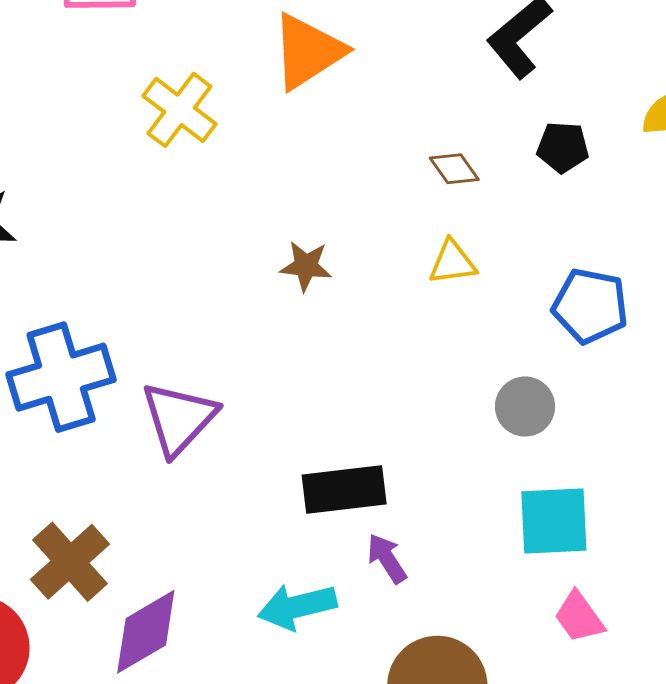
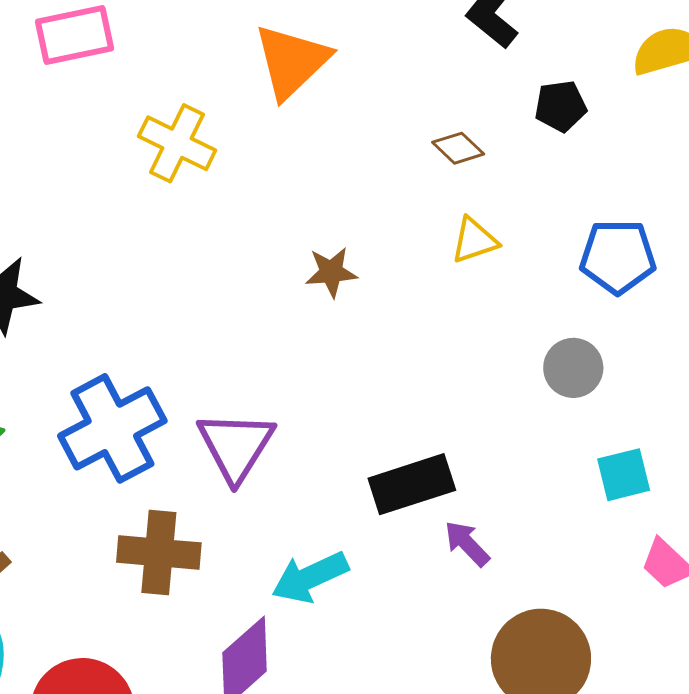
cyan square: (554, 521) -> (624, 475), size x0.7
brown cross: (70, 562) -> (159, 553), moved, turned -32
cyan arrow: (297, 607) -> (310, 577), moved

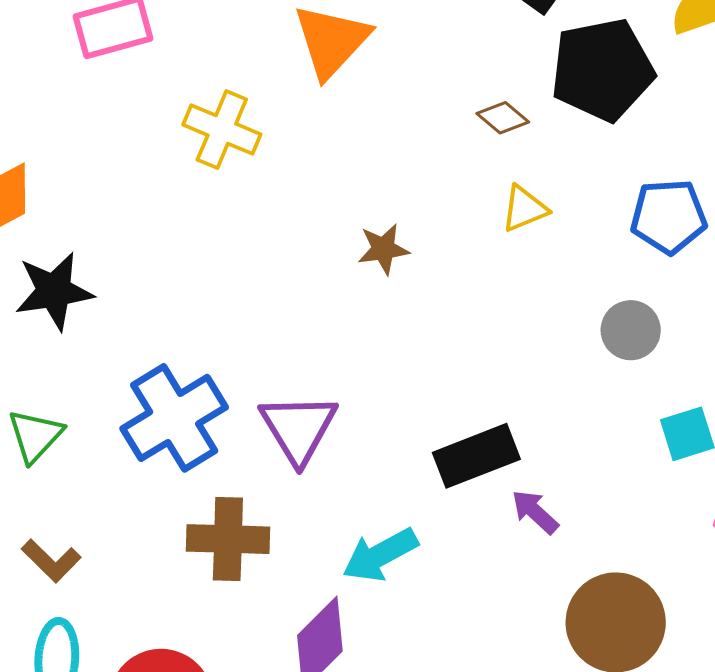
black pentagon: (560, 106) -> (602, 70), size x2.0

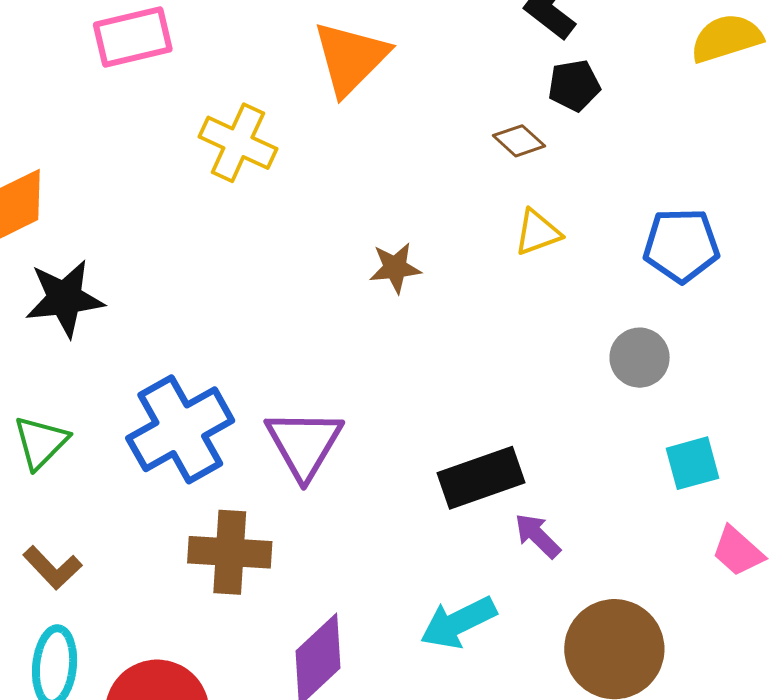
black pentagon: (602, 70) -> (574, 85), moved, size x0.5
cyan arrow: (380, 555) -> (458, 622), moved

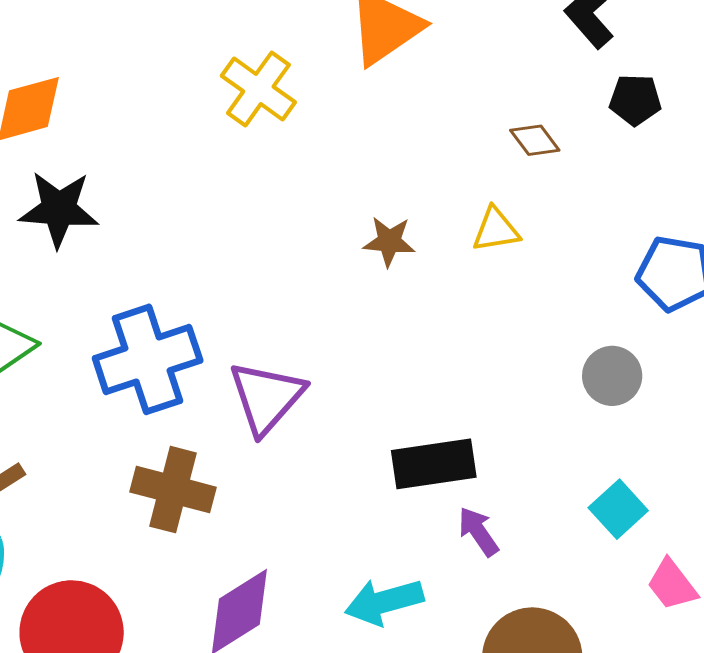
black pentagon: (574, 85) -> (635, 100), moved
yellow triangle: (538, 232) -> (496, 230), moved
cyan square: (693, 463) -> (618, 509), moved, turned -38

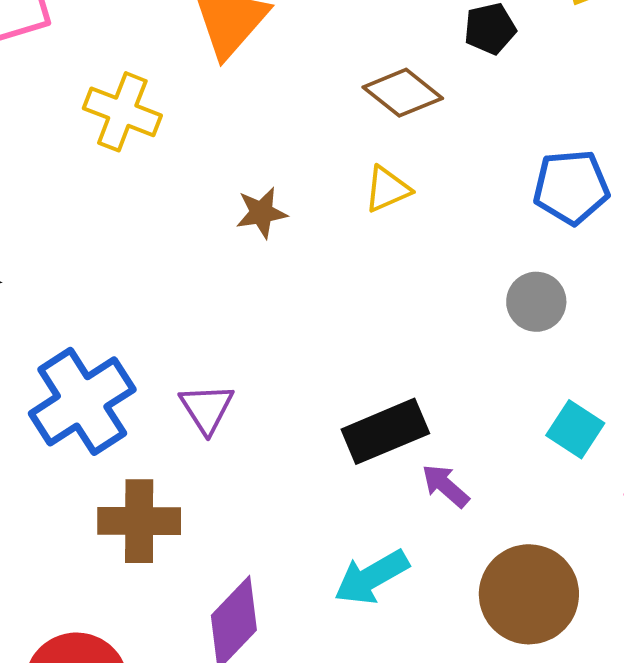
brown diamond: (535, 140) -> (403, 93), size x1.5
brown star: (389, 241) -> (261, 213), moved
purple triangle: (266, 397) -> (207, 408), size x0.7

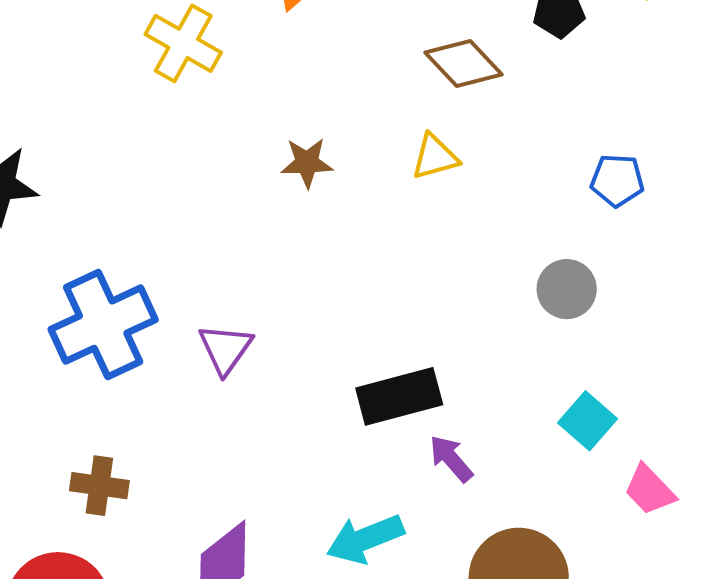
blue pentagon: (571, 187) -> (617, 180), size x0.7
brown cross: (139, 521) -> (99, 486), moved, size x0.7

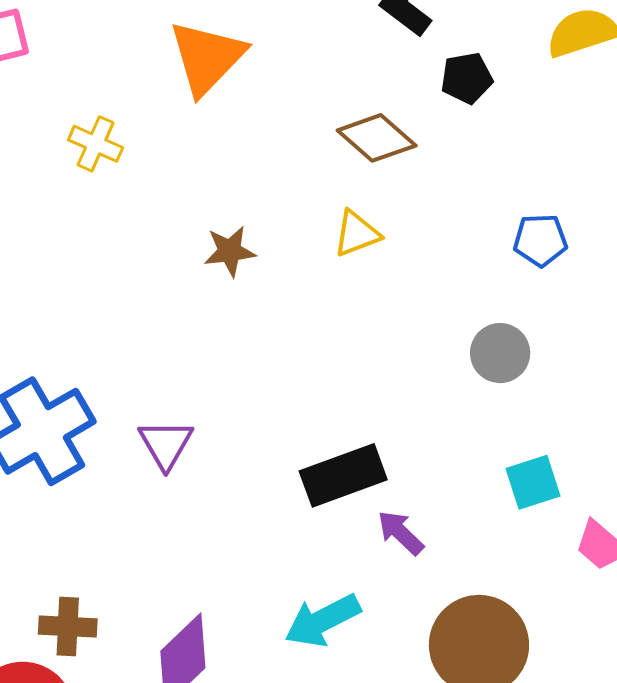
yellow cross: (183, 43) -> (96, 144), size x0.7
cyan square: (588, 421) -> (533, 482), turned 36
brown cross: (99, 486) -> (68, 627), moved

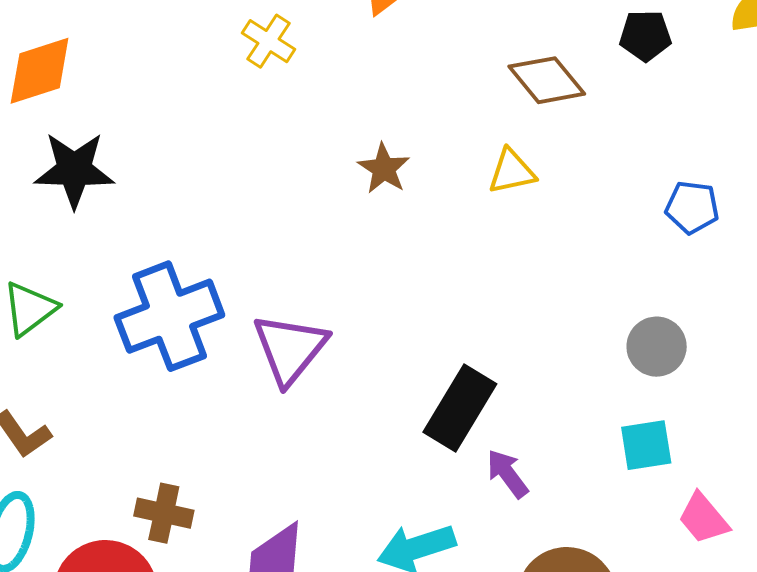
brown star: (230, 251) -> (384, 169), turned 30
gray circle: (500, 353) -> (657, 347), moved
purple triangle: (166, 444) -> (290, 349), size x1.4
black rectangle: (343, 475) -> (460, 408), turned -48

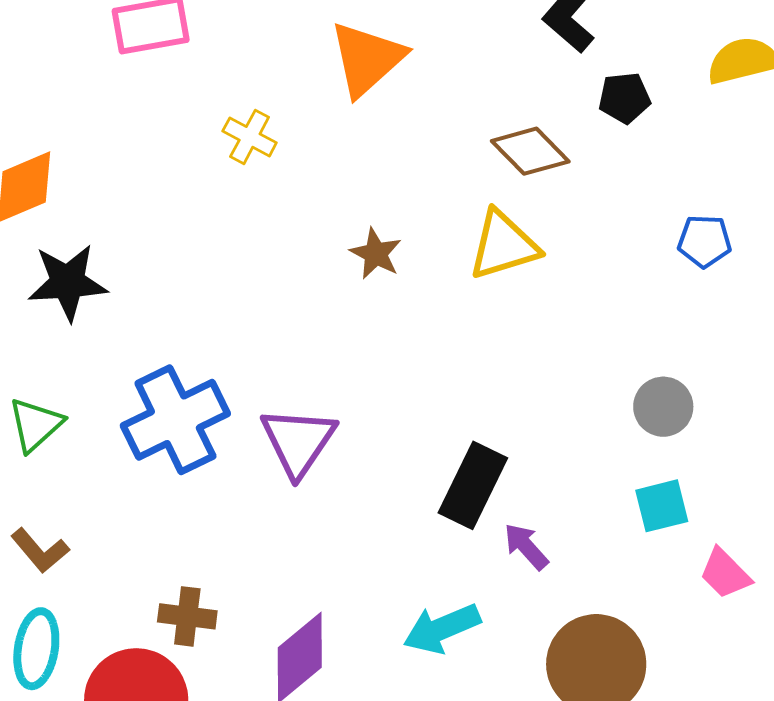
yellow triangle: (512, 171) -> (504, 245), size x1.5
blue pentagon: (692, 207) -> (705, 241), moved

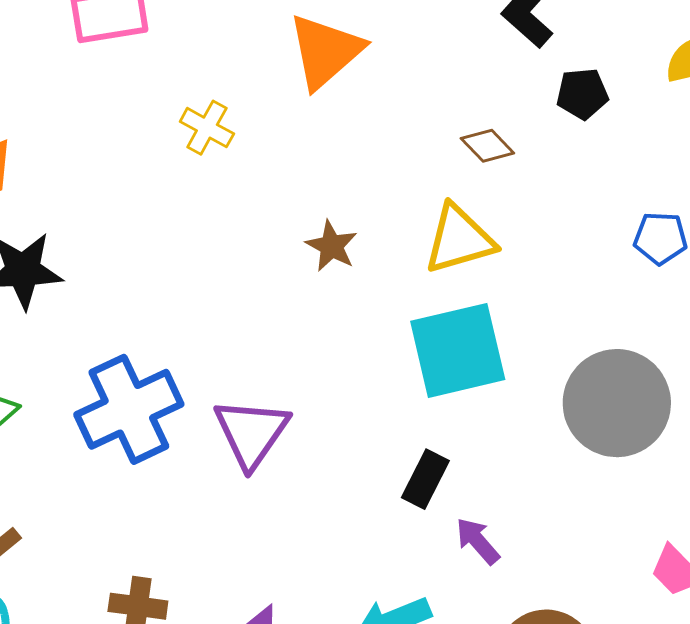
brown diamond: (530, 151) -> (487, 146), size x0.7
gray circle: (663, 407) -> (617, 403), size x1.8
black rectangle: (473, 485) -> (425, 479), size x0.7
cyan square: (662, 506) -> (458, 350), moved, size x1.8

